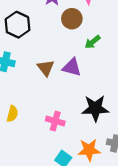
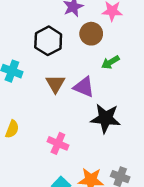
black hexagon: (17, 25) -> (48, 41), moved
black star: (95, 108) -> (106, 118), moved

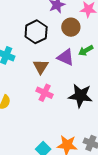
purple triangle: (84, 87) -> (66, 57), moved
pink cross: (58, 143) -> (45, 93), moved

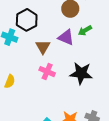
black hexagon: (36, 32) -> (27, 20), moved

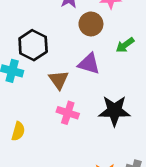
green arrow: (85, 30) -> (125, 45), moved

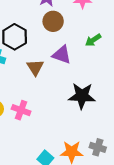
brown circle: (91, 24) -> (53, 21), moved
pink cross: (68, 113) -> (21, 110), moved

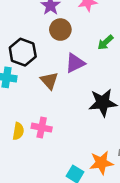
purple triangle: (62, 55) -> (75, 63), turned -36

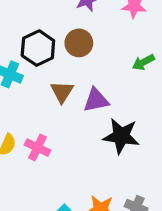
brown circle: (60, 30) -> (79, 43), moved
purple triangle: (75, 63) -> (96, 100), moved

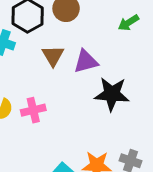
pink cross: (37, 148) -> (33, 110), turned -35

